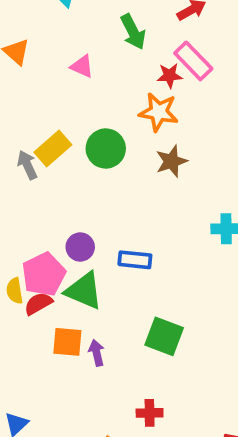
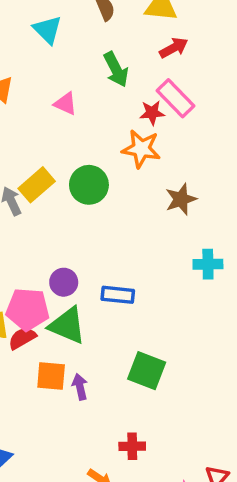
brown star: (171, 161) -> (181, 199), moved
pink pentagon: (44, 274) -> (28, 309), turned 30

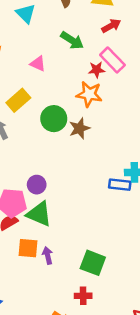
green arrow: (116, 69) -> (72, 40), turned -30
yellow rectangle: (37, 185) -> (18, 100), moved
brown star: (181, 199) -> (79, 128), moved
blue rectangle: (118, 295) -> (120, 185), moved
green square: (147, 371) -> (93, 263), moved

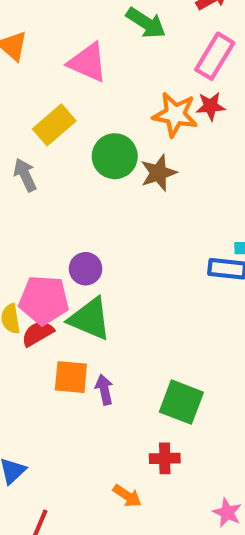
pink rectangle: (112, 60) -> (215, 56), turned 75
pink triangle: (38, 64) -> (88, 62), size x1.5
red star: (97, 70) -> (211, 106), moved

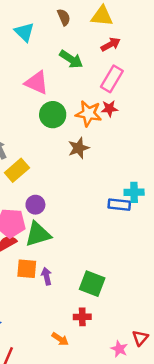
yellow rectangle: (54, 125) -> (17, 170), moved
green circle: (115, 156) -> (53, 115), moved
green triangle: (90, 319) -> (38, 234), turned -40

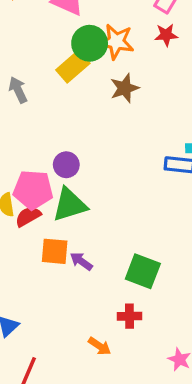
orange star: (88, 113) -> (116, 42), moved
yellow rectangle: (17, 170) -> (73, 67), moved
purple arrow: (47, 276) -> (81, 261), turned -42

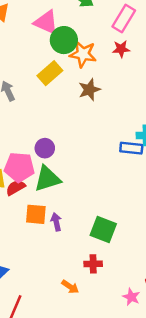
green circle: (90, 43) -> (64, 40), moved
purple arrow: (81, 261) -> (56, 222), turned 42

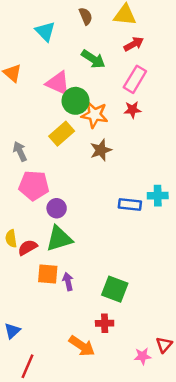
blue rectangle: (131, 148) -> (130, 204), moved
pink pentagon: (19, 167) -> (34, 186), moved
orange arrow: (70, 287) -> (82, 346), size x1.5
pink star: (131, 297) -> (143, 356), turned -30

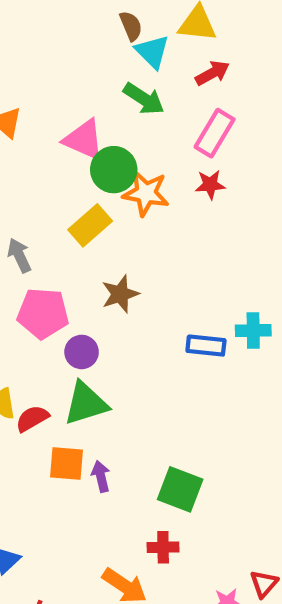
cyan triangle: (45, 31) -> (152, 52), moved
brown star: (101, 150) -> (120, 294), moved

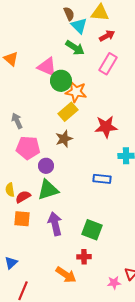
red star: (210, 185) -> (106, 127), moved, size x1.6
yellow rectangle: (90, 225) -> (68, 112), moved
blue rectangle: (206, 346) -> (102, 179), moved
orange square: (67, 464) -> (22, 219), moved
purple arrow: (101, 476) -> (55, 224), size x1.6

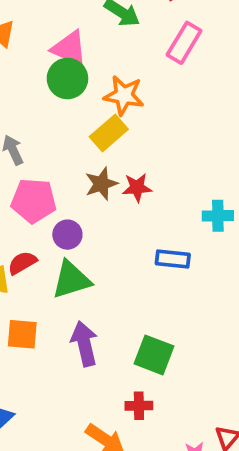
green circle: (61, 81) -> (67, 78), moved
red star: (106, 127) -> (137, 188), moved, size x0.7
red semicircle: (23, 197) -> (22, 263), moved

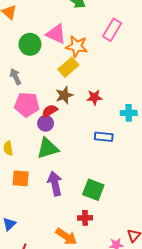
pink rectangle: (184, 43) -> (112, 30), moved
pink triangle: (69, 48) -> (56, 34), moved
green circle: (67, 78) -> (30, 44), moved
red star: (137, 188) -> (94, 97), moved
red semicircle: (22, 263) -> (50, 111), moved

